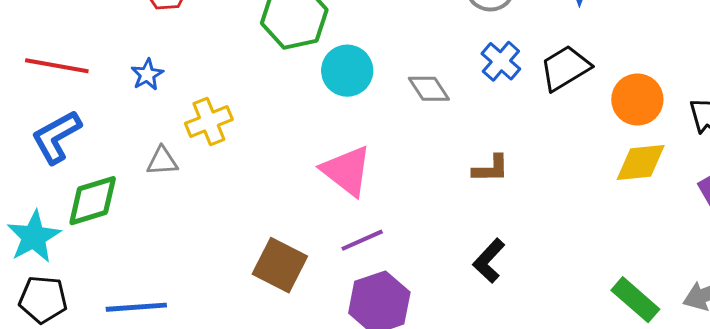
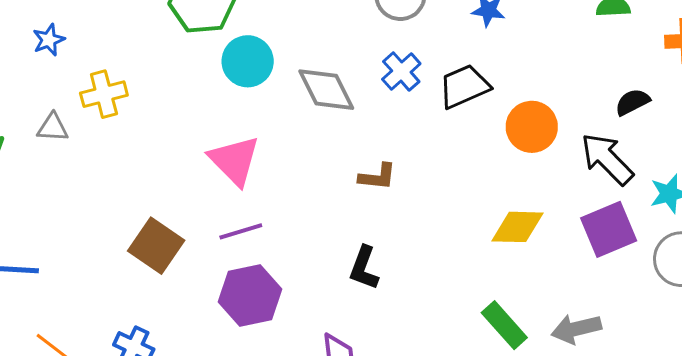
gray diamond: (429, 89) -> (326, 90), size x1.4
yellow diamond: (641, 162) -> (517, 227), moved
black L-shape: (489, 261) -> (364, 268), turned -30

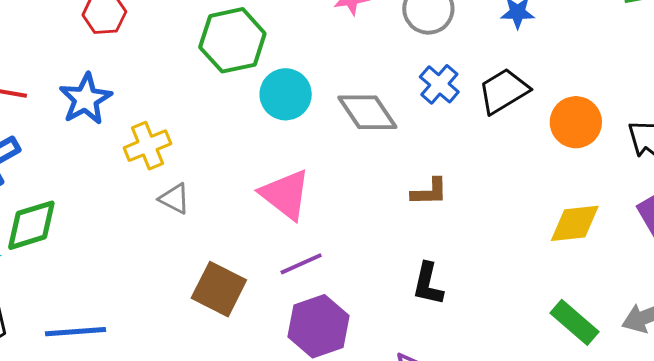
blue star: (49, 40) -> (86, 99), size x1.6
gray triangle: (53, 128) -> (174, 199), moved, turned 32

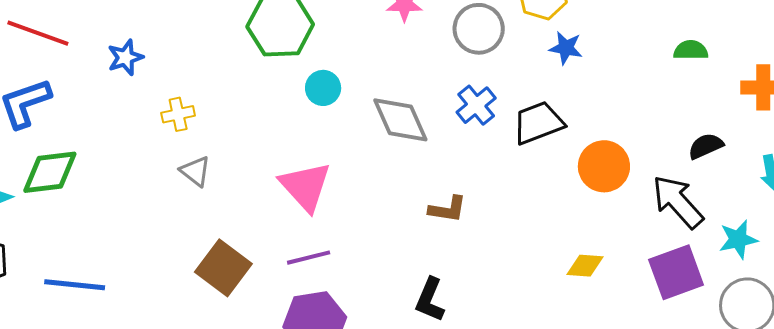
cyan circle: (286, 94) -> (323, 88), size x0.7
blue star: (86, 99) -> (125, 57), size x0.7
yellow cross: (147, 146) -> (178, 114), size x0.7
yellow diamond: (575, 223) -> (585, 266), size x0.7

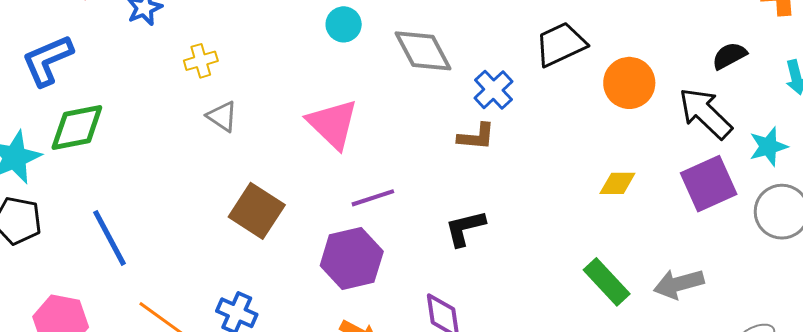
blue cross: (476, 105) -> (493, 90), moved
purple line: (309, 258) -> (373, 198), moved
blue line: (75, 285) -> (110, 238), turned 60
black L-shape: (430, 300) -> (465, 228), turned 57

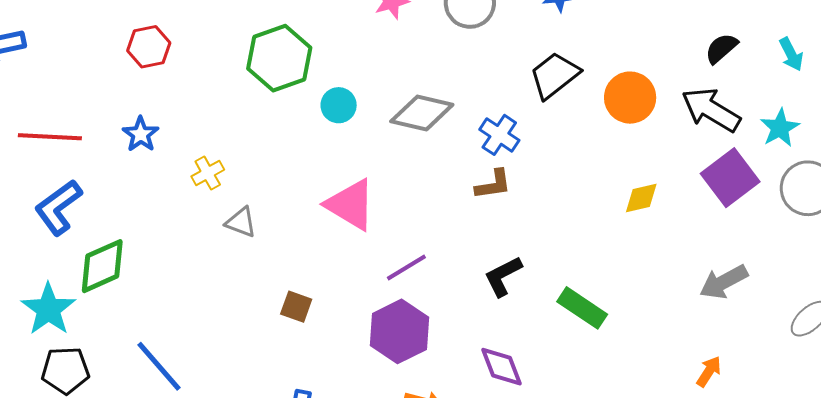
gray diamond: (423, 51) -> (422, 113), turned -36
brown square: (257, 211) -> (296, 307), size x0.6
green rectangle: (607, 282) -> (582, 308), moved

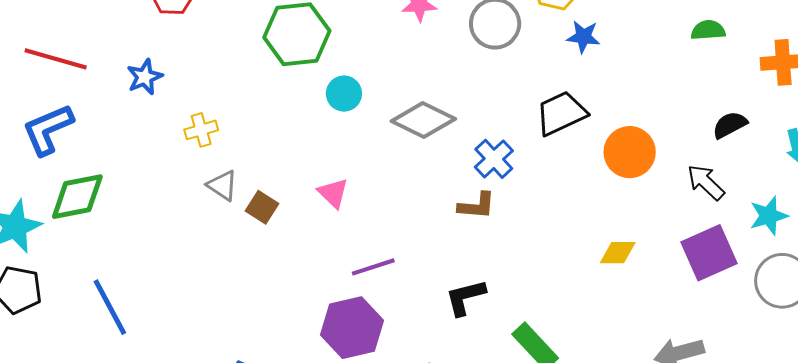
black arrow: (711, 110) -> (706, 182), size x0.7
pink triangle: (351, 205) -> (333, 193), size x0.6
brown square: (296, 307) -> (262, 207), moved

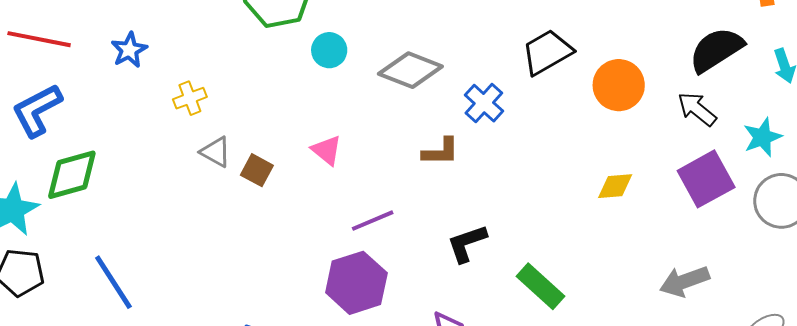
black semicircle: (730, 125) -> (716, 50), size x1.6
brown L-shape: (477, 206) -> (441, 152), moved

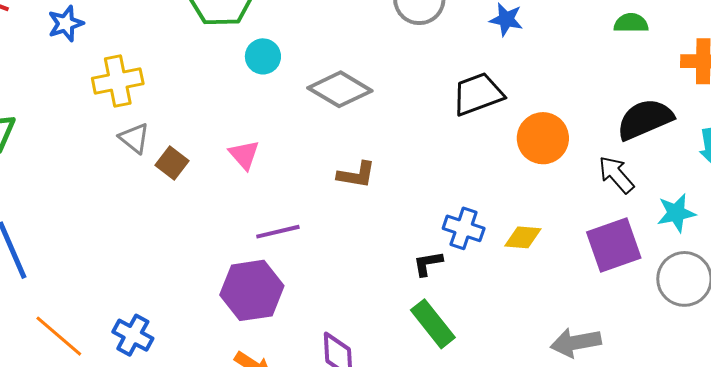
yellow cross: (190, 98) -> (118, 81), size x1.5
blue cross: (484, 103) -> (464, 228), moved, turned -33
black L-shape: (467, 243) -> (428, 263), moved, size x0.7

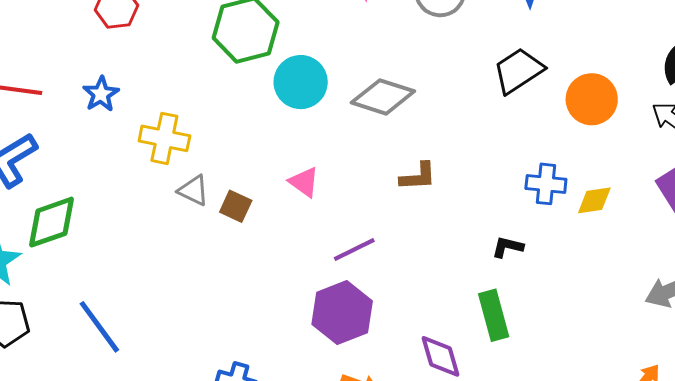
cyan circle: (263, 56) -> (301, 82), size x1.5
yellow cross: (118, 81) -> (164, 138), turned 36
blue cross: (464, 228) -> (546, 184), moved
black L-shape: (428, 263) -> (508, 247), turned 36
green rectangle: (433, 324) -> (494, 315), moved, turned 36

